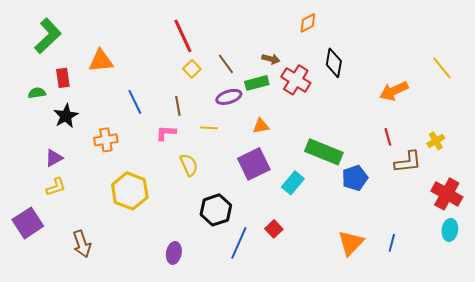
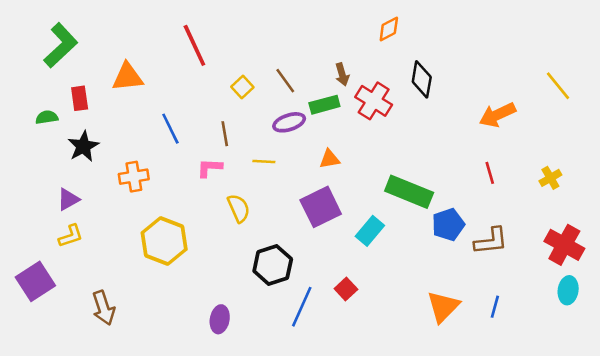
red line: (183, 36) -> (194, 45), moved
brown arrow: (271, 59) -> (342, 74), turned 60
brown L-shape: (408, 162) -> (491, 241), moved

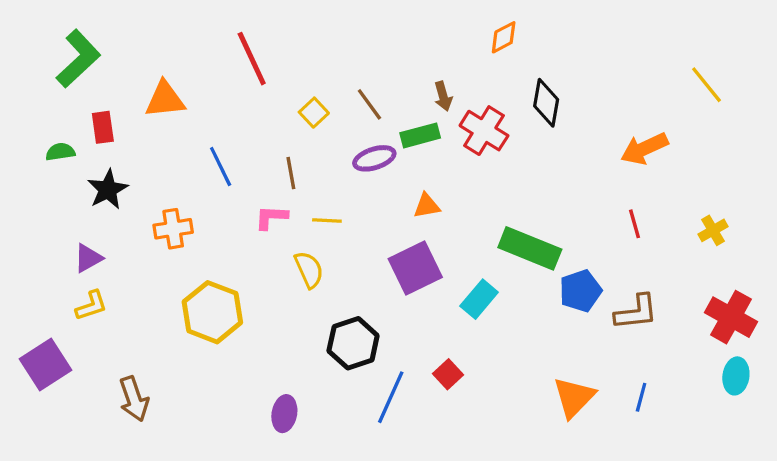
yellow line: (558, 86) -> (706, 85), moved
yellow line: (264, 161) -> (327, 221), moved

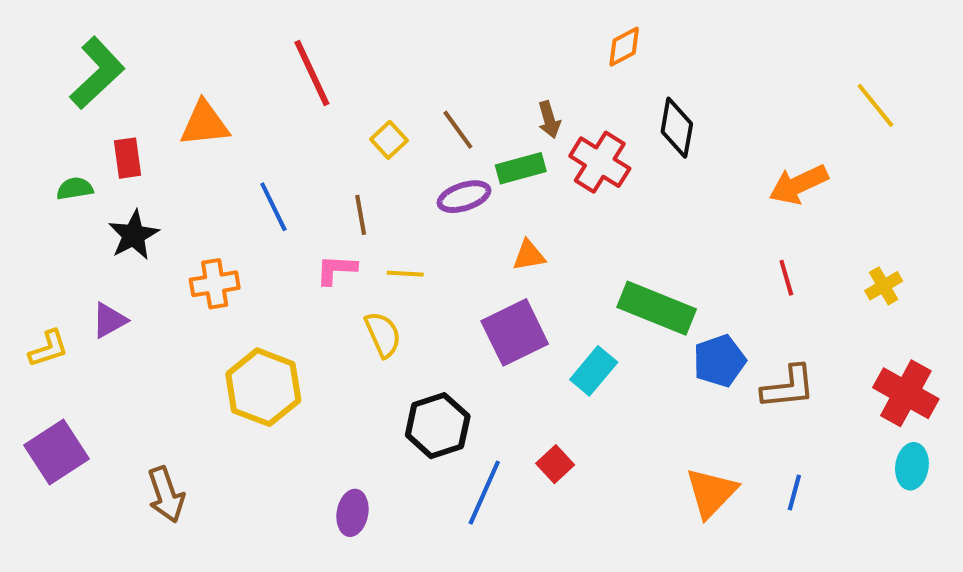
yellow L-shape: (91, 306) -> (48, 349), moved

